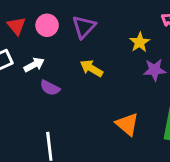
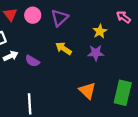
white arrow: (34, 65) -> (11, 56), moved
purple star: (155, 70) -> (96, 53), moved

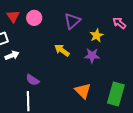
purple triangle: (60, 18) -> (72, 21), moved
purple semicircle: (32, 61) -> (33, 80), moved

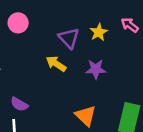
purple triangle: (72, 21) -> (69, 38), moved, turned -30
yellow star: (97, 35) -> (99, 32), moved

